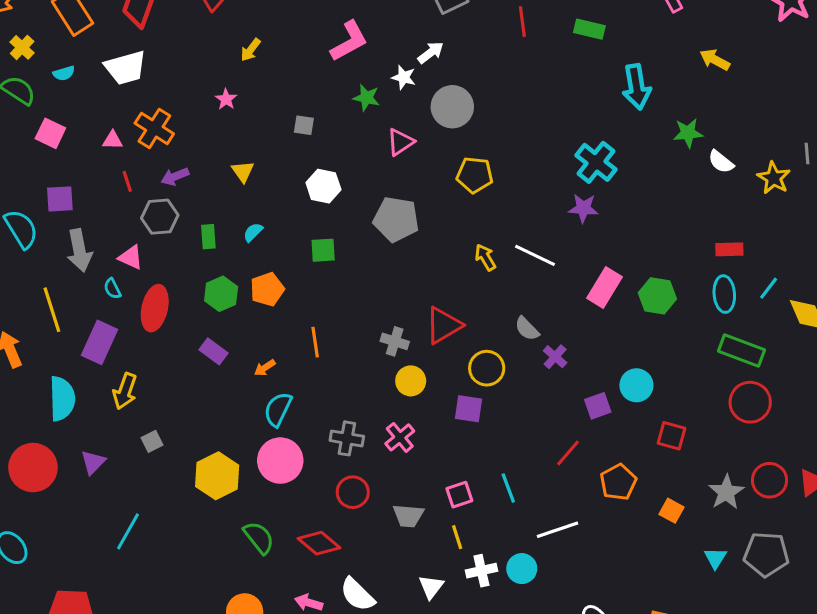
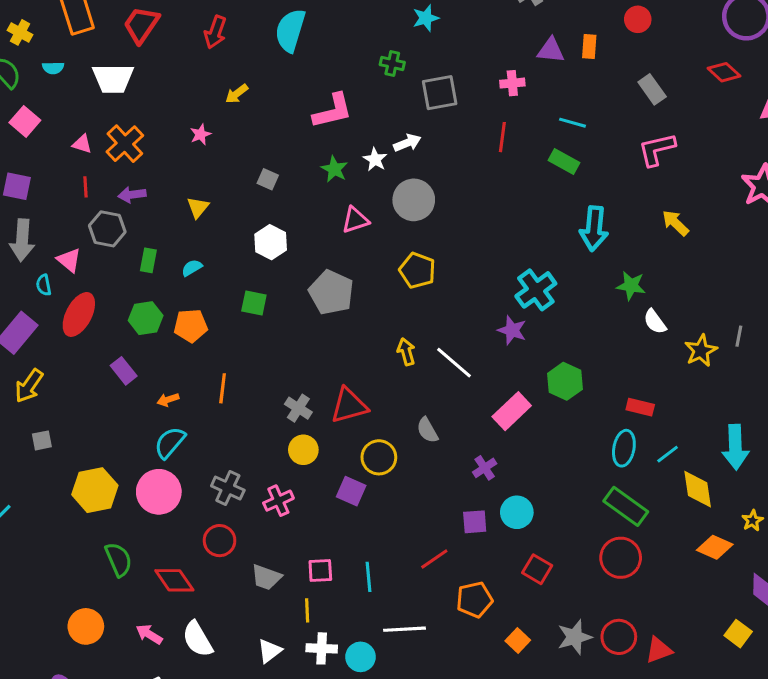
yellow cross: (22, 47) -> (20, 32), turned -30
green hexagon: (657, 296) -> (565, 381), moved
purple cross: (555, 357) -> (485, 468), moved

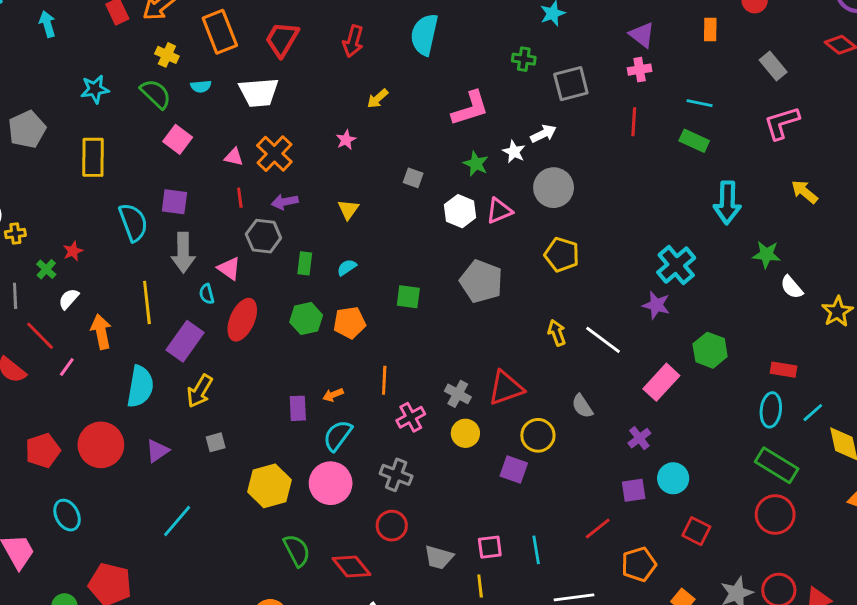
purple triangle: (551, 50) -> (642, 35), moved, turned 36
white hexagon: (271, 242) -> (460, 211), moved
purple rectangle: (124, 371) -> (298, 408), moved, turned 40
pink cross: (278, 501) -> (411, 417), moved

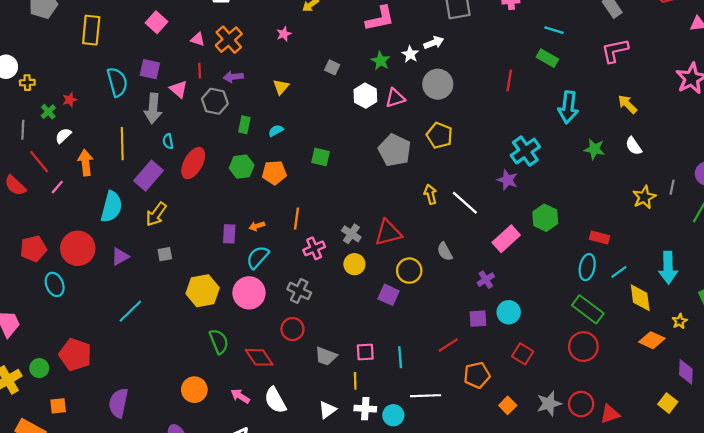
red line: (634, 122) -> (509, 80), moved
pink triangle: (229, 269) -> (179, 89), moved
gray pentagon: (481, 281) -> (395, 150), moved
white semicircle: (792, 287) -> (634, 146), moved
cyan ellipse: (67, 515) -> (55, 284), moved

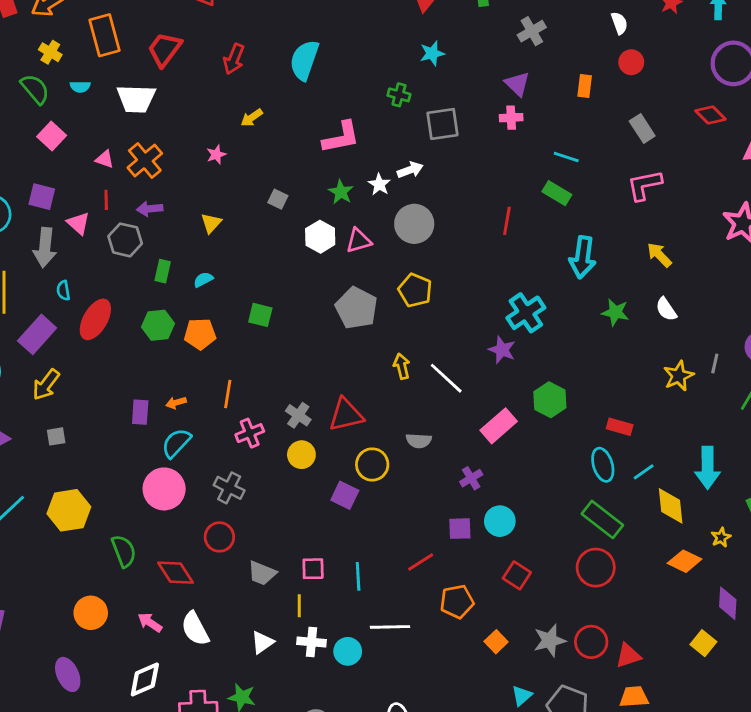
gray semicircle: (445, 251) -> (419, 441), turned -60
cyan ellipse: (587, 267) -> (603, 465), turned -30
yellow hexagon: (203, 291) -> (69, 510), moved

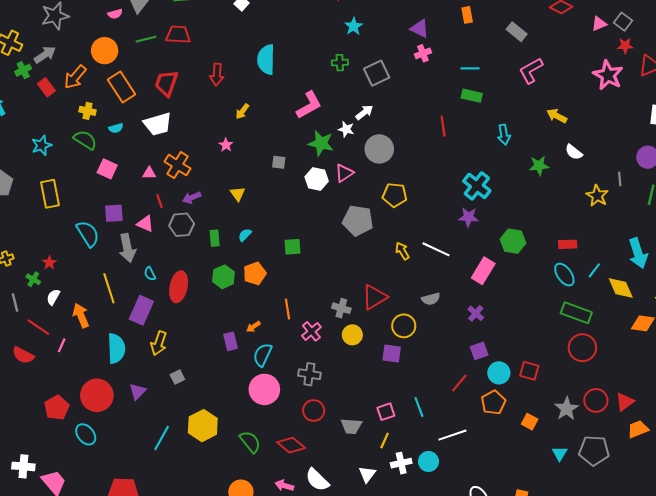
green star: (341, 192) -> (321, 143), size x1.4
cyan arrow: (583, 257) -> (504, 135), size x0.7
cyan circle: (500, 521) -> (499, 373), moved
yellow line: (299, 606) -> (385, 441), turned 42

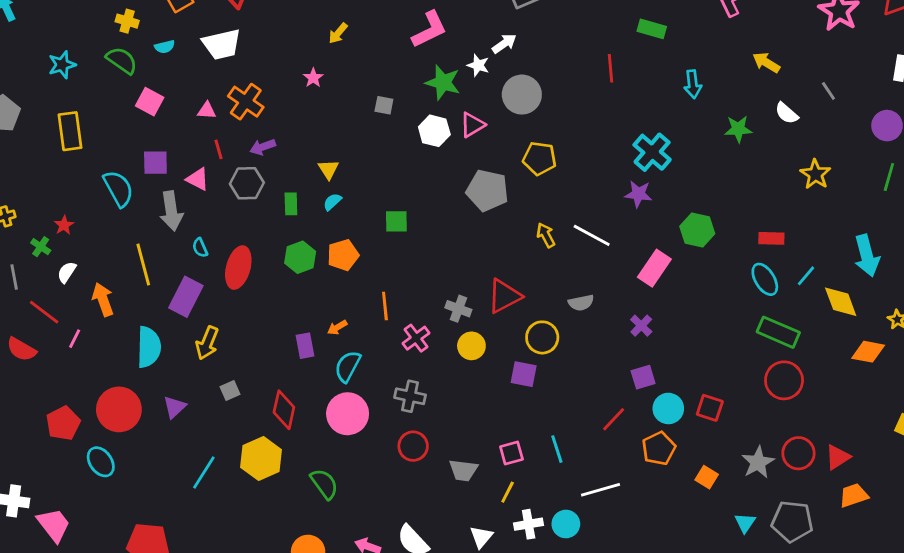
gray line: (620, 179) -> (828, 91), moved, turned -32
yellow triangle: (238, 194) -> (328, 169), moved
red diamond: (291, 445) -> (284, 410), moved, turned 60

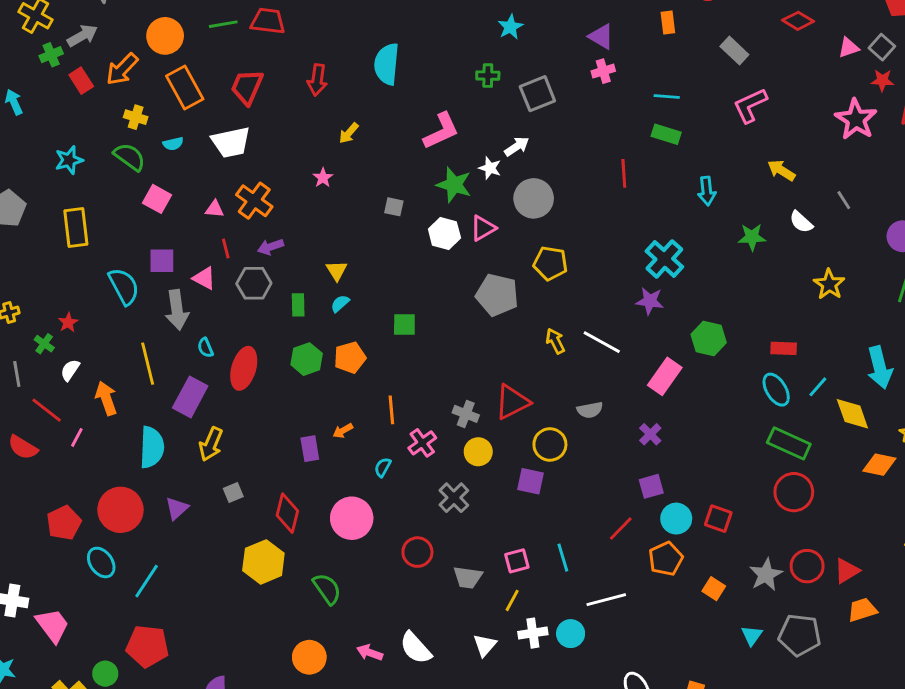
cyan semicircle: (348, 366) -> (383, 467), moved, size x0.6
gray cross: (410, 396) -> (454, 498), moved, turned 32
cyan line: (204, 472) -> (147, 581), moved

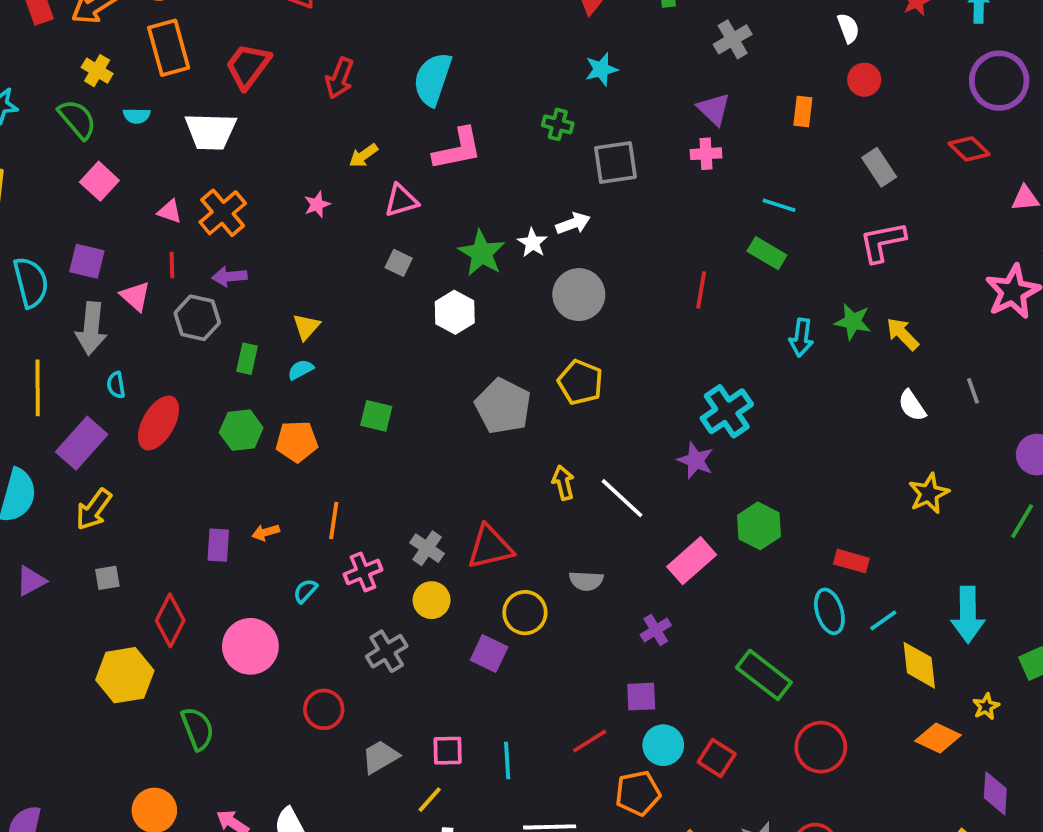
pink L-shape: (441, 131) -> (457, 149), moved
pink triangle: (483, 228) -> (401, 201), moved
green star: (752, 237) -> (853, 322), moved
green rectangle: (789, 443) -> (764, 675), moved
gray trapezoid: (468, 577) -> (380, 757), turned 128

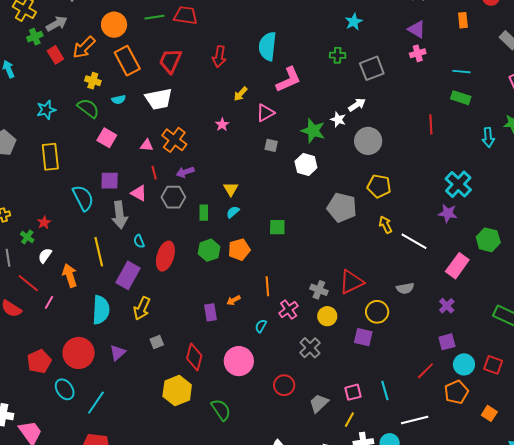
yellow arrow: (563, 483) -> (386, 225), moved

